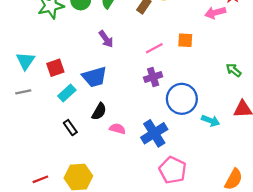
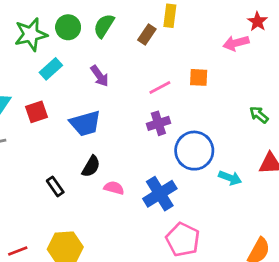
cyan rectangle: (67, 93) -> (51, 69), moved

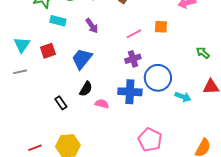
cyan rectangle: (51, 69) -> (58, 21), turned 56
blue trapezoid: (85, 123) -> (82, 59), turned 145
blue cross: (160, 194) -> (130, 92), moved, turned 35

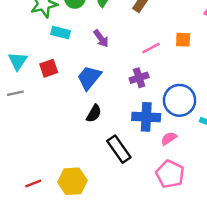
purple cross: (133, 59) -> (139, 78), moved
black rectangle: (61, 103) -> (119, 149), moved, size x1.6
pink semicircle: (102, 104) -> (169, 138), moved, turned -48

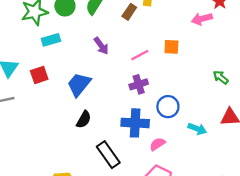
cyan rectangle: (61, 33) -> (51, 40), turned -30
purple arrow: (101, 38) -> (101, 46), moved
purple cross: (139, 78) -> (139, 84), moved
blue circle: (180, 100) -> (168, 107), size x0.7

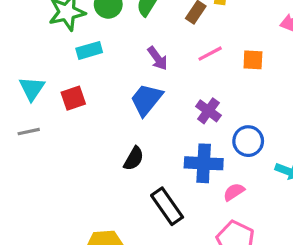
pink line: (140, 55) -> (210, 54), moved
blue trapezoid: (79, 84) -> (146, 100), moved
purple cross: (139, 84) -> (208, 111), turned -36

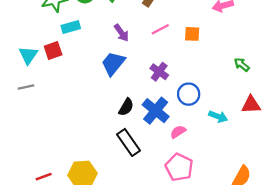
red square: (73, 98) -> (53, 50), moved
black semicircle: (134, 159) -> (126, 107), moved
blue cross: (204, 163) -> (156, 111), turned 36

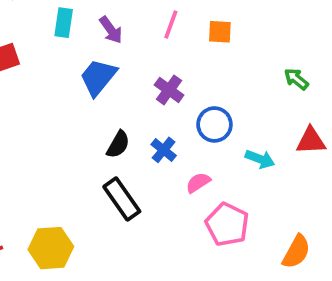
cyan rectangle: (71, 27) -> (64, 23), moved, turned -66
pink line: (160, 29) -> (171, 24), turned -42
blue cross: (156, 111) -> (164, 150), size x0.6
pink pentagon: (179, 167) -> (227, 224), moved

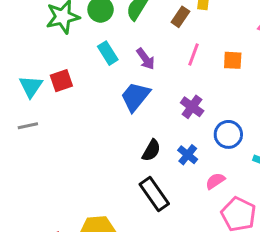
cyan rectangle: (64, 23) -> (108, 53), turned -40

